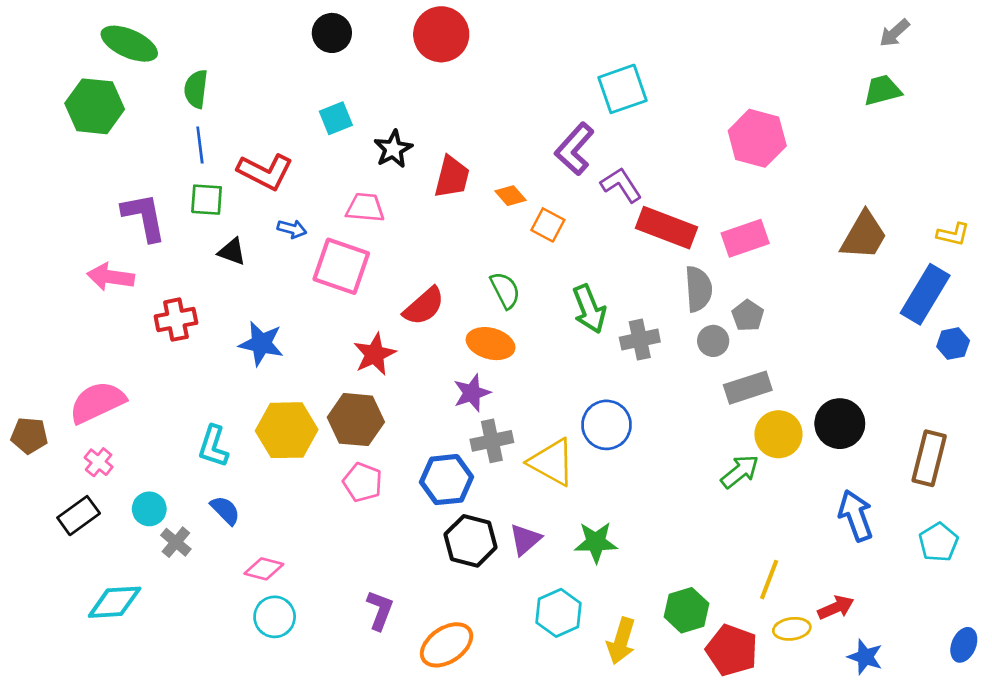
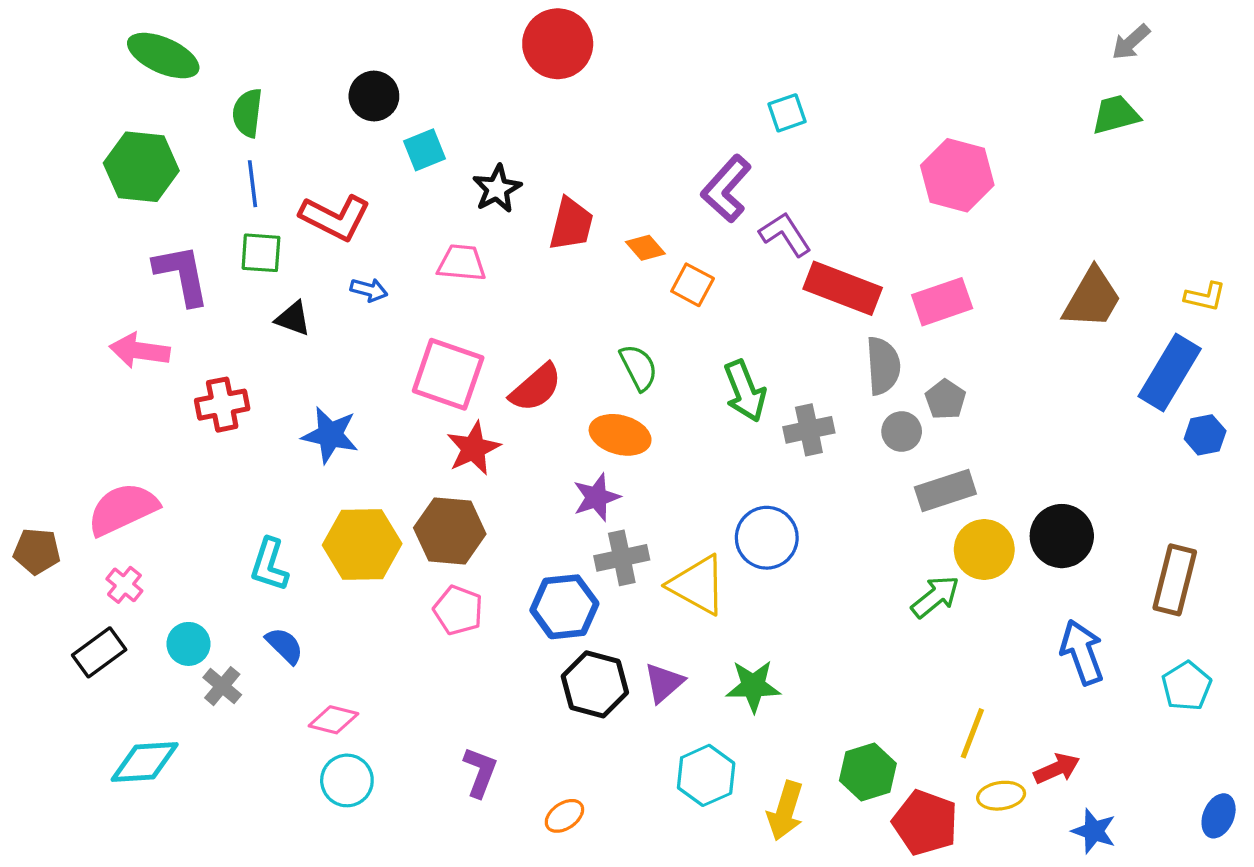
black circle: (332, 33) -> (374, 96), moved
cyan square: (622, 89) -> (787, 113), size x0.6
green hexagon: (95, 106) -> (141, 167), moved
pink square: (341, 266) -> (448, 374), moved
orange ellipse: (447, 645) -> (564, 816), size x0.6

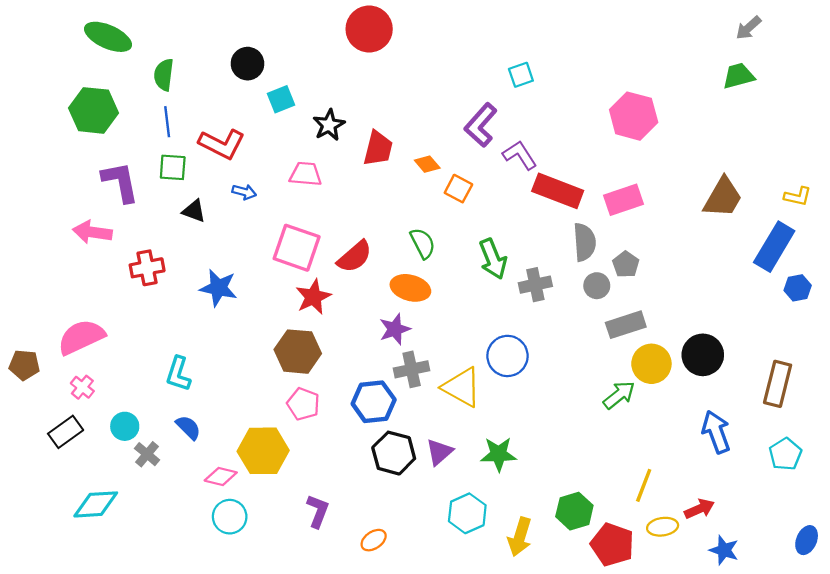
yellow hexagon: (362, 544) -> (263, 451), moved

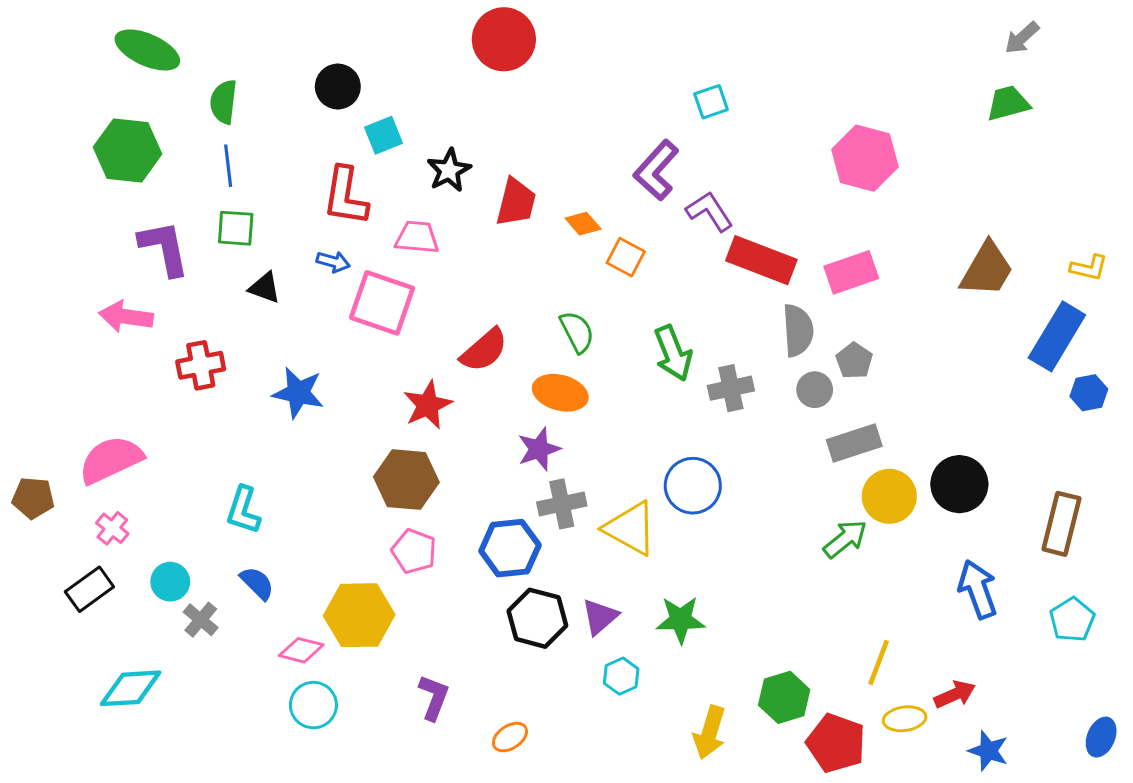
red L-shape: (222, 144) -> (345, 196), moved, turned 72
pink square: (297, 248) -> (382, 303), moved
cyan hexagon: (467, 513) -> (621, 676), moved, size x0.7

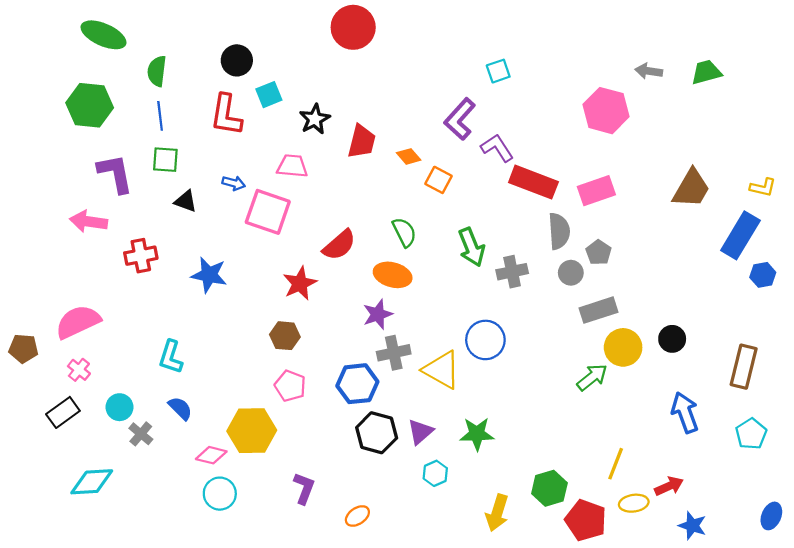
gray arrow: (1022, 38) -> (649, 71), moved, turned 50
red L-shape: (345, 196) -> (226, 115), moved
brown hexagon: (406, 480) -> (285, 336), size x0.7
black circle: (959, 484) -> (672, 339), size x0.7

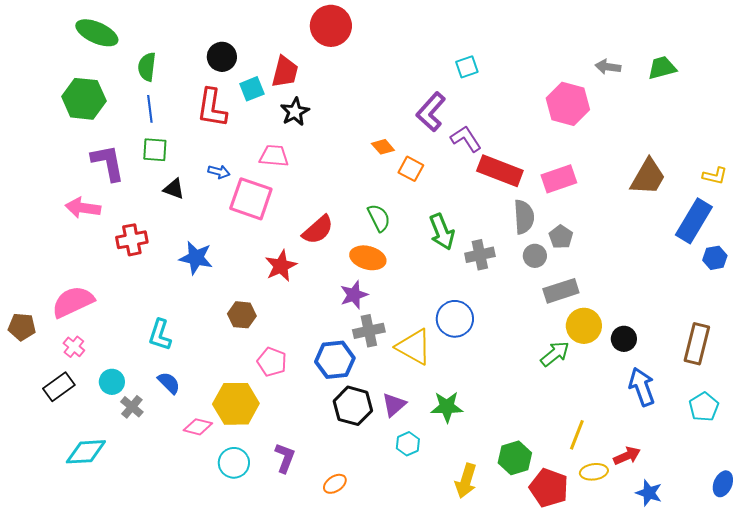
red trapezoid: (362, 142) -> (285, 72), moved
brown hexagon: (285, 336) -> (242, 315), moved
black circle: (672, 339) -> (624, 339), moved
cyan circle: (220, 494) -> (234, 463), moved

